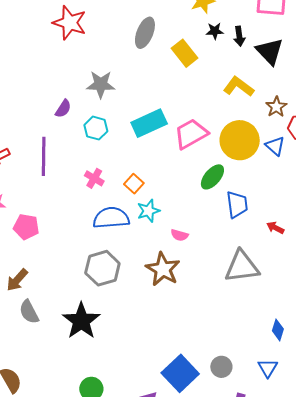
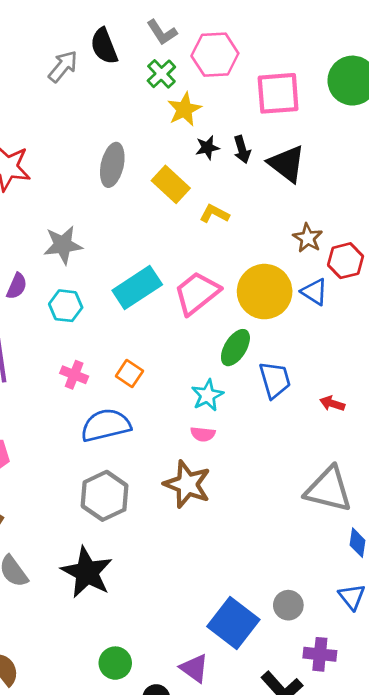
yellow L-shape: (239, 87) -> (214, 214), moved, size x0.7
cyan star: (148, 211) -> (207, 395), moved
gray triangle: (242, 267) -> (329, 489), moved, turned 30

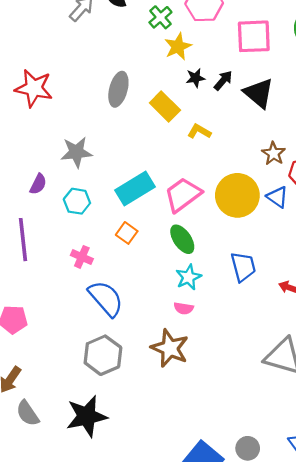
black arrow: (242, 150) -> (223, 80), turned -125
green ellipse: (235, 348) -> (182, 239), moved, turned -68
orange square: (129, 373) -> (127, 233), moved
blue semicircle: (106, 425) -> (106, 298), turned 60
black star: (87, 572) -> (87, 416), turned 30

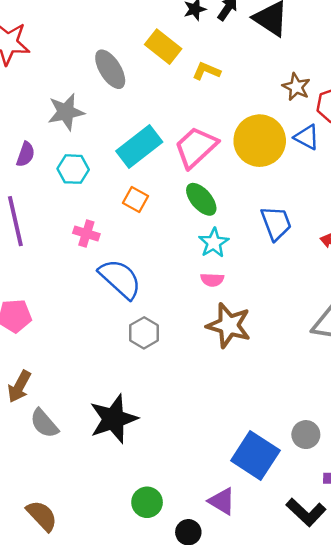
gray ellipse: (118, 89) -> (110, 69), moved, turned -40
brown star: (170, 348) -> (229, 325), moved
gray hexagon: (103, 355) -> (144, 333), moved, size x0.7

